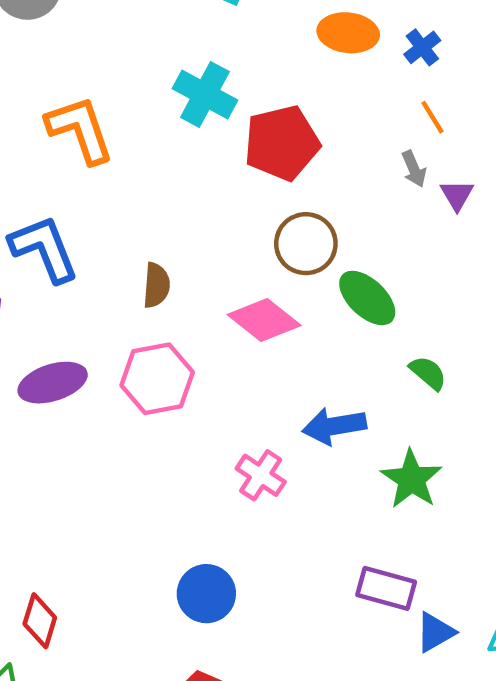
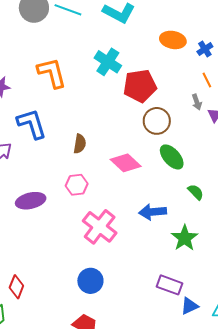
brown circle: (306, 244) -> (157, 121), moved
pink hexagon: (157, 379) -> (77, 185), size x0.7
purple ellipse: (53, 383) -> (31, 201), moved
pink cross: (261, 475) -> (100, 227), moved, size x1.6

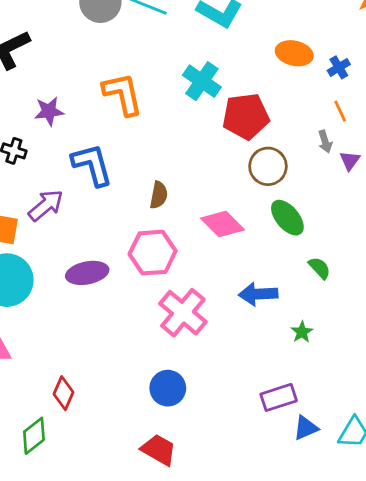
pink hexagon: (77, 185) -> (153, 253), size x1.5
green star: (185, 238) -> (302, 332), size x0.6
purple rectangle: (169, 285) -> (279, 397), turned -40

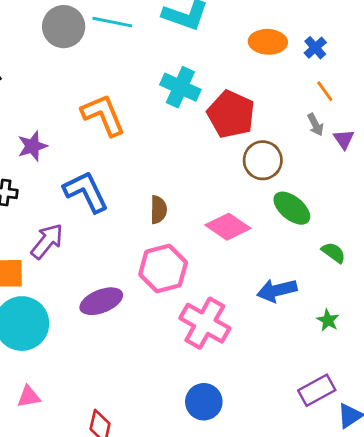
red pentagon: (246, 116) -> (231, 114), turned -30

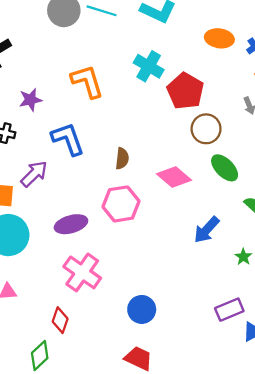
blue arrow: (277, 290) -> (207, 230), turned -40
pink cross: (205, 323) -> (82, 272), moved

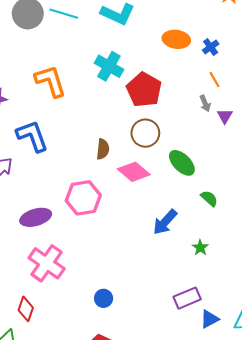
brown circle: (206, 129) -> (145, 133), moved
brown semicircle: (122, 158) -> (103, 149), moved
blue circle: (142, 309) -> (104, 298), size x0.7

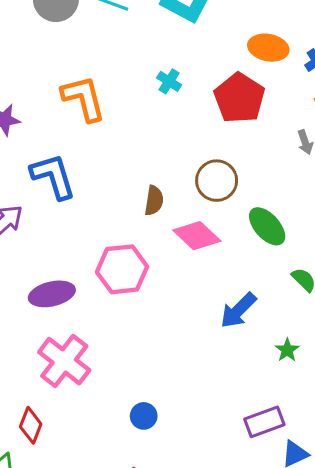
cyan cross: (109, 66) -> (169, 81), size x0.6
red pentagon: (144, 90) -> (239, 98), moved

